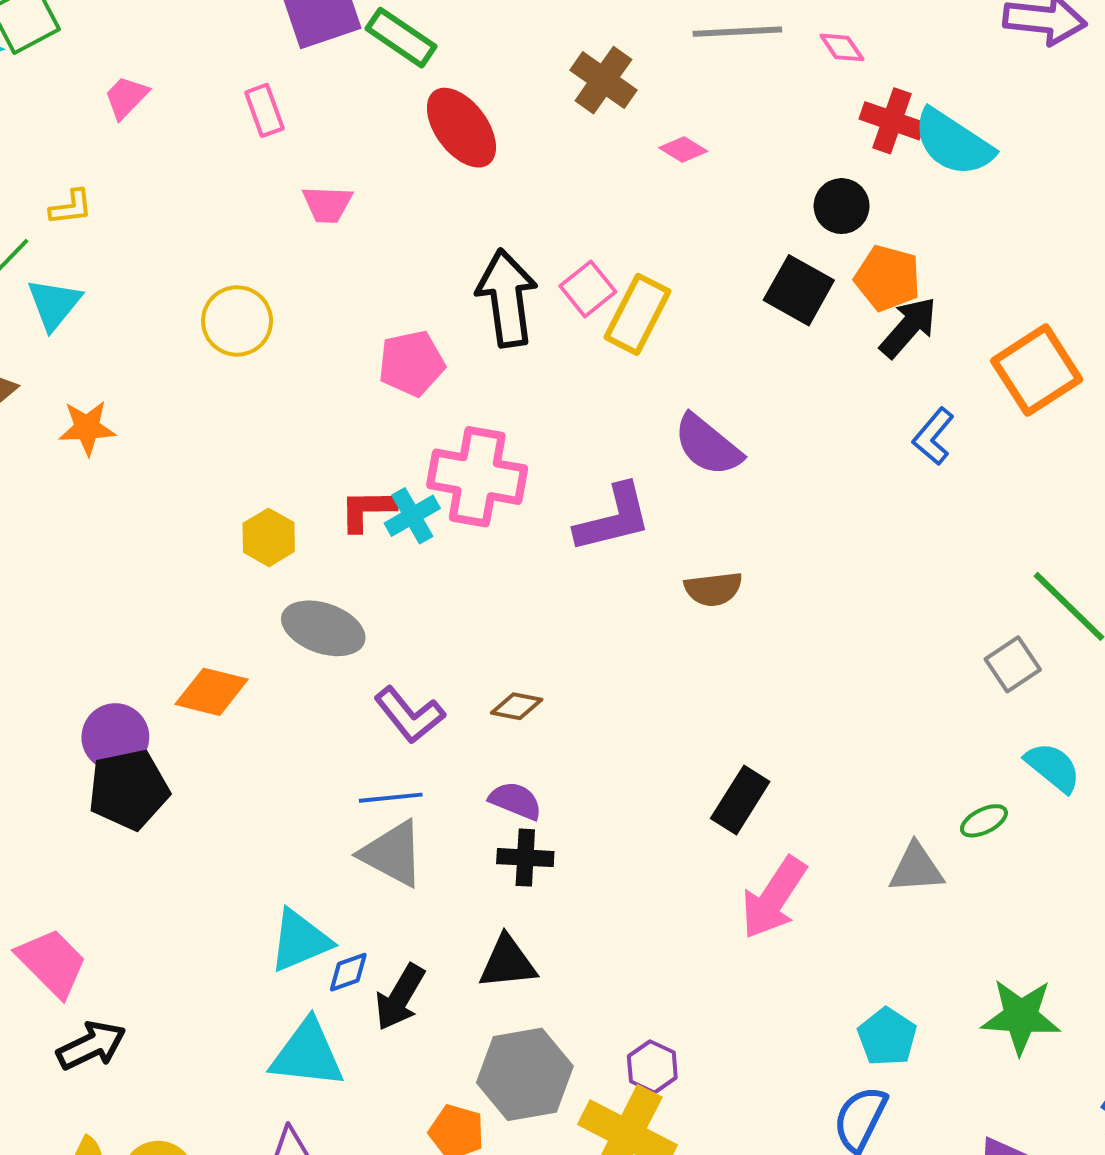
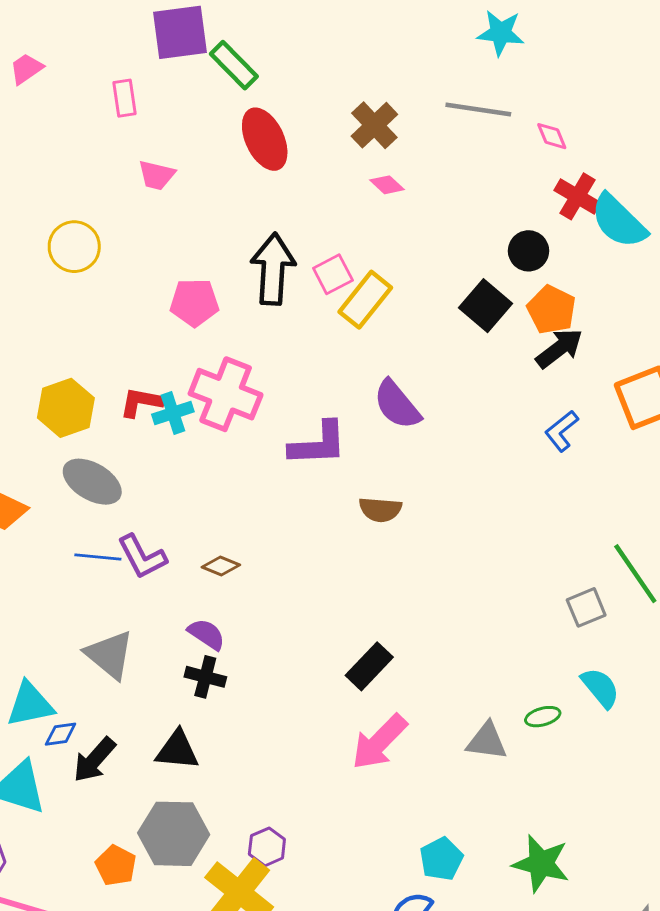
pink diamond: (683, 149) -> (387, 185), moved
yellow hexagon: (269, 537) -> (66, 408), size x1.4
blue line: (391, 798) -> (98, 557), moved

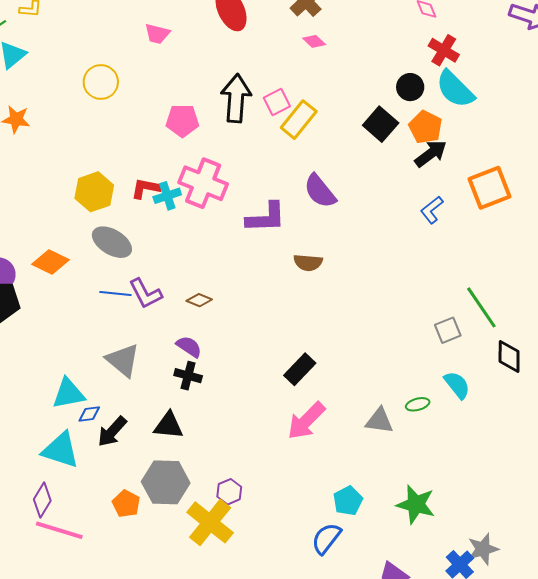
cyan semicircle: (619, 221) -> (455, 89), moved

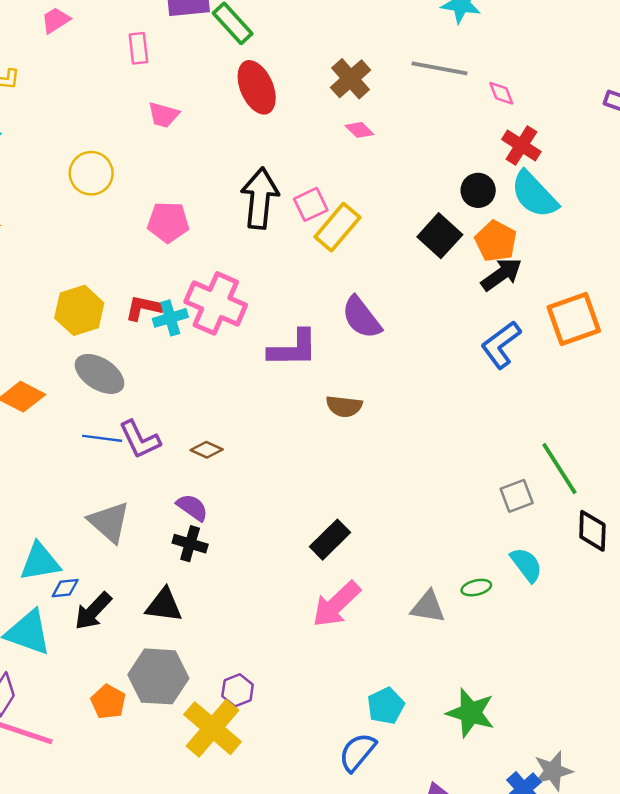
pink pentagon: (182, 121) -> (168, 222), moved
blue L-shape: (432, 210) -> (501, 345), size x1.4

